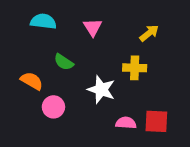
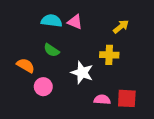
cyan semicircle: (43, 21) -> (51, 21), moved
pink triangle: (93, 27) -> (75, 22), turned -35

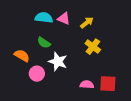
yellow arrow: (121, 27) -> (87, 23), moved
yellow cross: (109, 55) -> (93, 47), turned 35
white star: (82, 73) -> (58, 62), moved

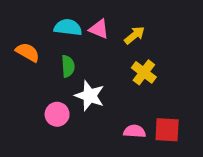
green semicircle: (44, 43) -> (68, 66), turned -128
orange semicircle: (22, 56) -> (28, 52), moved

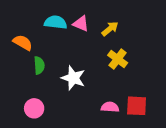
green semicircle: (68, 66) -> (39, 65), moved
pink circle: (57, 114) -> (34, 108), moved

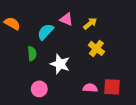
cyan semicircle: (56, 22) -> (45, 32), moved, turned -54
orange semicircle: (23, 43) -> (12, 23), moved
pink circle: (34, 108) -> (39, 89), moved

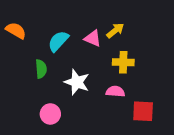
pink triangle: (66, 19) -> (93, 38), moved
yellow cross: (96, 48) -> (123, 62), turned -35
pink semicircle: (90, 88) -> (115, 91), moved

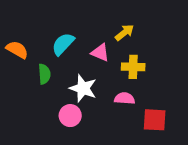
orange semicircle: (16, 30) -> (17, 50), moved
pink triangle: (93, 38) -> (100, 53), moved
pink circle: (50, 114) -> (70, 116), moved

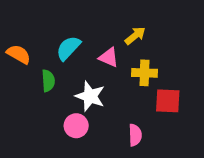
pink semicircle: (125, 98) -> (135, 135), moved, turned 84
red square: (155, 120) -> (168, 101), moved

